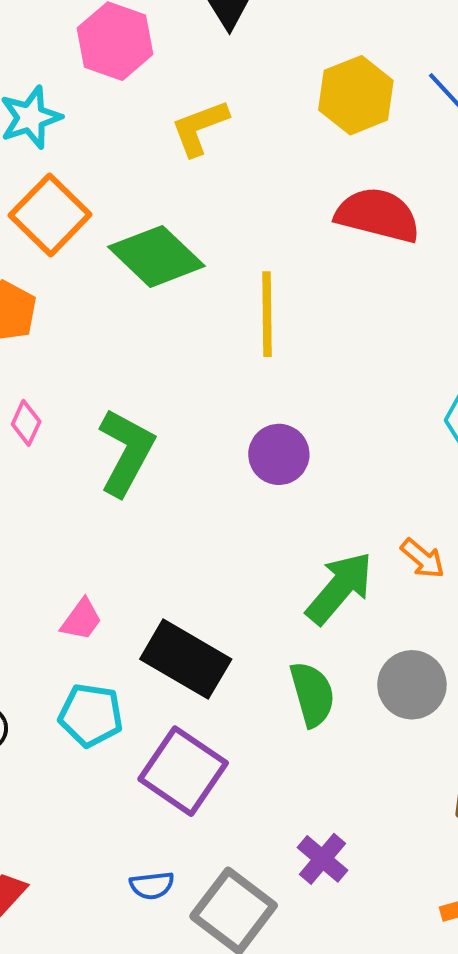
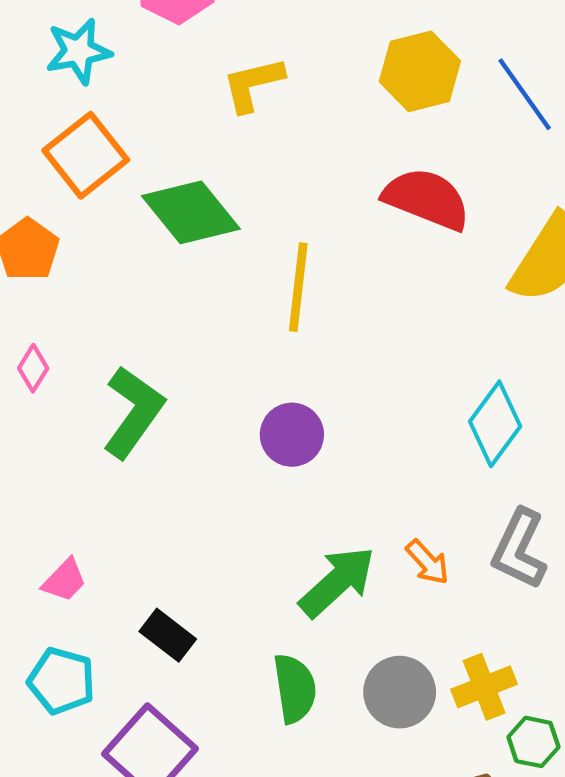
black rectangle: (186, 659) -> (168, 635), size x0.6

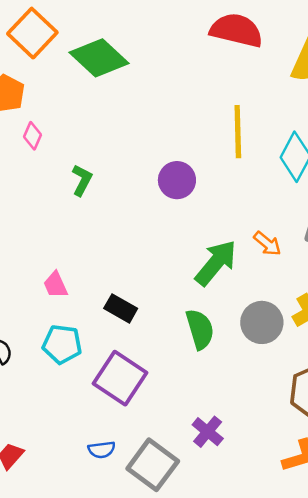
yellow line: (298, 287) -> (238, 132), moved
pink diamond: (33, 368) -> (33, 136), moved
green L-shape: (133, 412) -> (82, 180), size x0.6
pink trapezoid: (65, 580) -> (55, 285), turned 120

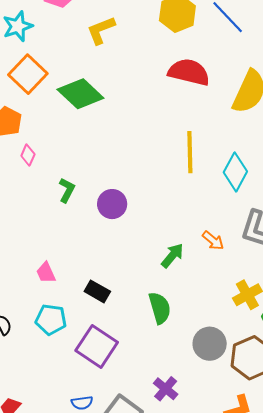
purple circle: (177, 180) -> (112, 204), moved
green arrow: (216, 263) -> (172, 256), size x0.7
gray circle: (262, 322) -> (210, 344), moved

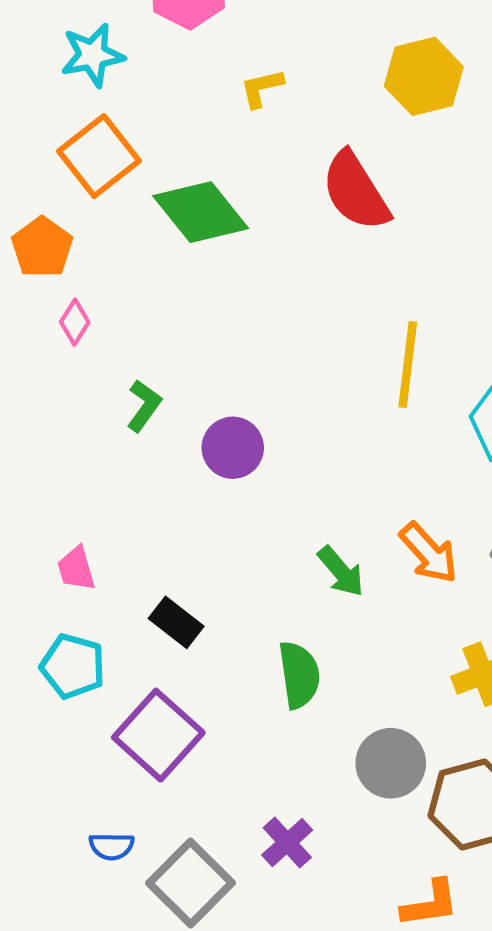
yellow L-shape: (101, 30) -> (262, 88), size x0.7
red semicircle: (189, 72) -> (356, 191), moved, turned -144
orange arrow: (213, 241) -> (429, 553), size x1.4
green arrow: (172, 256) -> (341, 571), turned 92

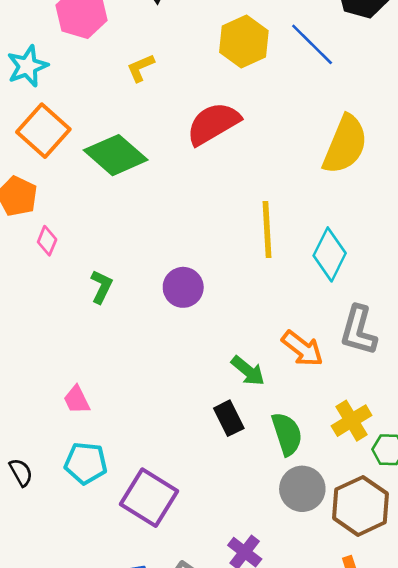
red semicircle: (356, 191) -> (213, 124), turned 102
purple circle: (233, 448) -> (183, 287), moved
black rectangle: (176, 622) -> (229, 418), moved, turned 36
green semicircle: (299, 675) -> (287, 434), moved

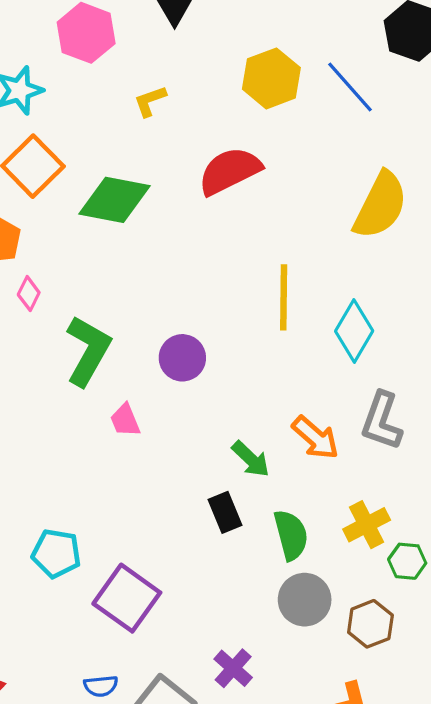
green diamond: (116, 155) -> (115, 200), turned -34
green L-shape: (101, 287) -> (88, 351), size x1.8
pink trapezoid: (77, 400) -> (125, 420), moved
brown hexagon: (361, 506) -> (370, 624), size x0.7

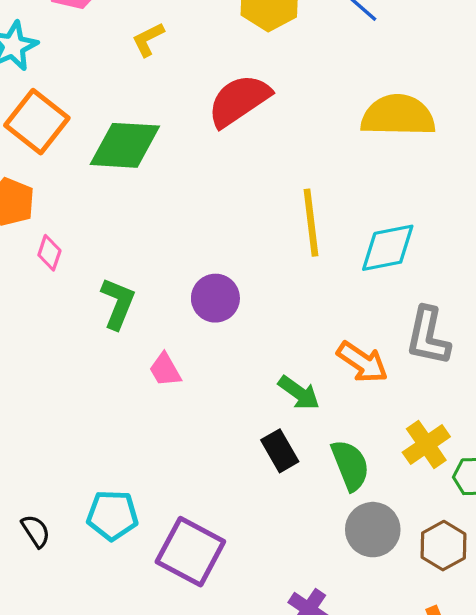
yellow semicircle: (380, 205) -> (398, 116), turned -108
cyan diamond: (354, 331) -> (388, 248), turned 56
green L-shape: (88, 351) -> (118, 303), size x0.7

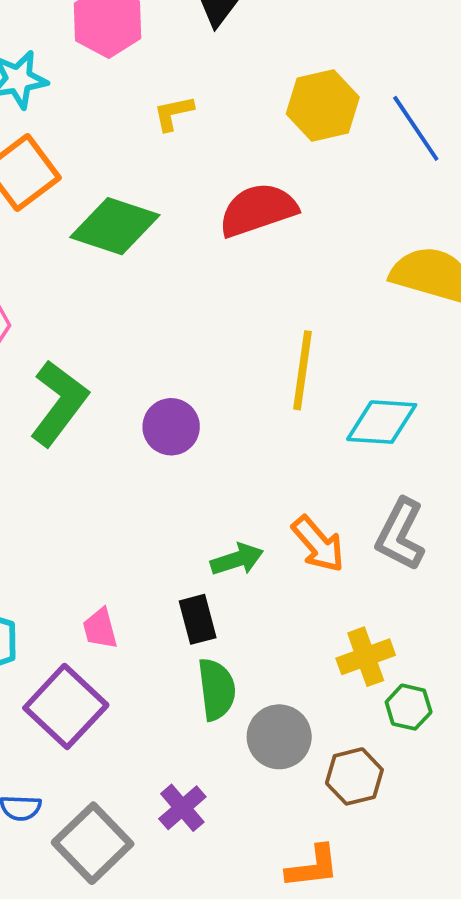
green L-shape: (118, 303) -> (59, 403), size x1.4
pink trapezoid: (165, 370) -> (100, 629), moved
green arrow: (299, 393) -> (237, 559), turned -69
green semicircle: (350, 465) -> (217, 689), moved

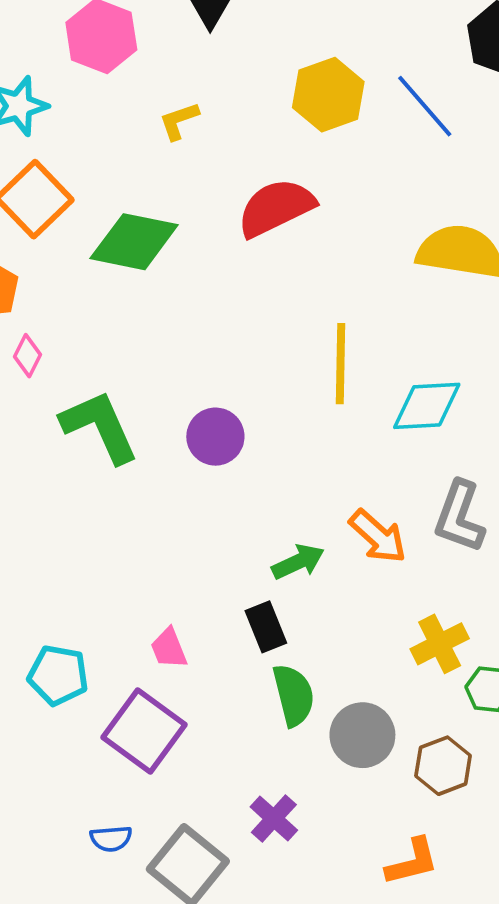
green L-shape: (59, 403) -> (100, 427), turned -54

